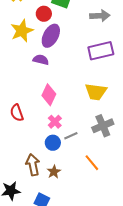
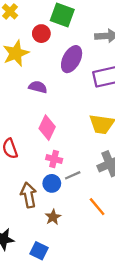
purple ellipse: (51, 36) -> (72, 59), moved
pink cross: (55, 122) -> (54, 159), turned -32
brown arrow: (33, 165) -> (29, 195), moved

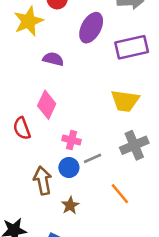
pink diamond: (47, 128) -> (47, 105), moved

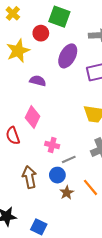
blue circle: (69, 167) -> (57, 175), moved
brown star: (70, 205) -> (67, 193), moved

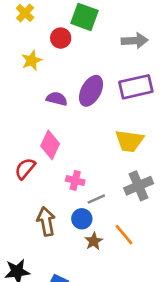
yellow star: (18, 51) -> (32, 60), size x0.7
purple ellipse: (68, 56) -> (91, 91), moved
red semicircle: (13, 136) -> (25, 169), turned 60

